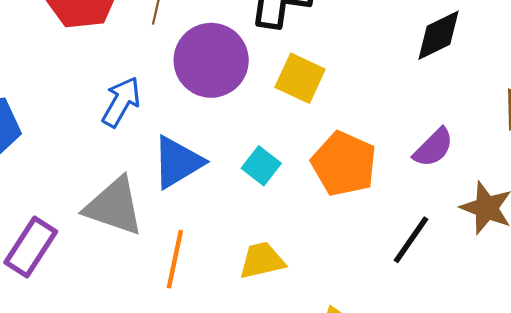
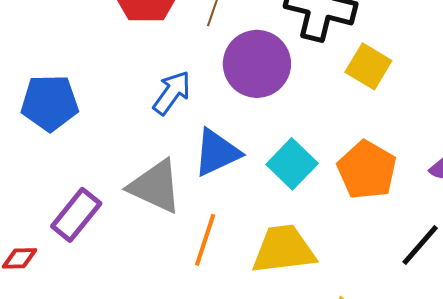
yellow square: (300, 78) -> (368, 66), moved
cyan square: (261, 166) -> (292, 164), size x1.4
yellow trapezoid: (262, 261) -> (284, 249), size x1.5

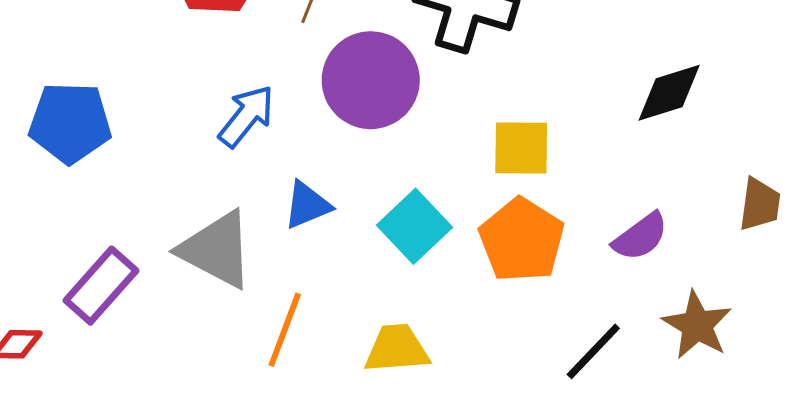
yellow square: (368, 66) -> (521, 148), moved, turned -33
blue triangle: (217, 153) -> (307, 205), size x0.7
yellow trapezoid: (284, 249) -> (397, 349), size x0.7

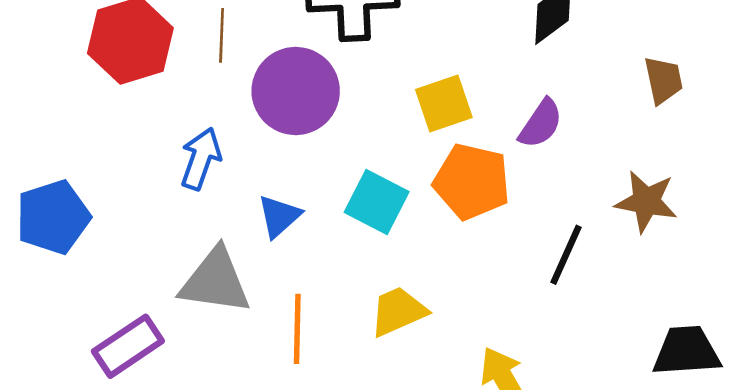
purple semicircle: (640, 237) -> (541, 124), moved
purple rectangle: (101, 286) -> (128, 346), turned 34

